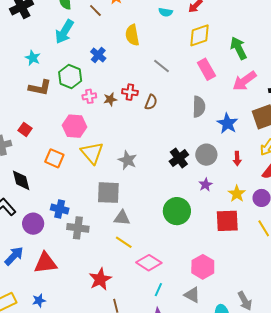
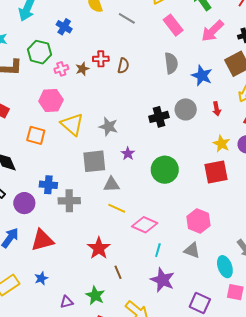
gray line: (162, 66) -> (127, 18), moved
black cross: (179, 158) -> (159, 117), turned 30
purple star: (206, 185) -> (128, 154), moved

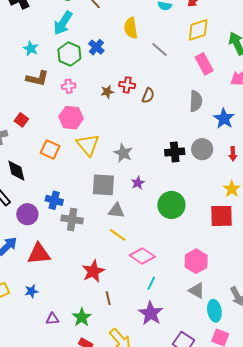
green hexagon: (39, 52) -> (69, 54), moved
pink cross: (61, 69) -> (69, 86), moved
gray triangle: (192, 250) -> (197, 290), moved

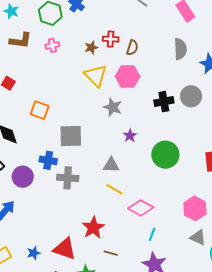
pink hexagon: (71, 118) -> (128, 77), moved
yellow triangle: (88, 145) -> (96, 76), moved
gray square: (103, 185) -> (71, 136), moved
red triangle: (39, 254) -> (65, 249), moved, turned 30
brown line: (108, 298) -> (111, 253), turned -56

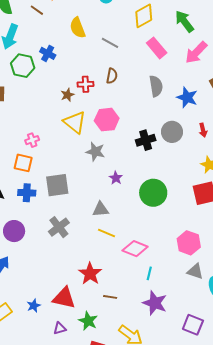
pink cross: (52, 45) -> (32, 140), moved
brown semicircle: (132, 48) -> (112, 76), moved
blue cross: (48, 160) -> (27, 193), moved
gray cross: (68, 178) -> (59, 227), turned -35

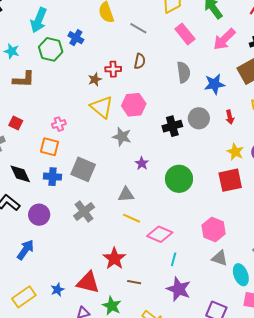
blue star: (187, 97) -> (214, 84), turned -30
gray square: (57, 185) -> (83, 169), turned 30

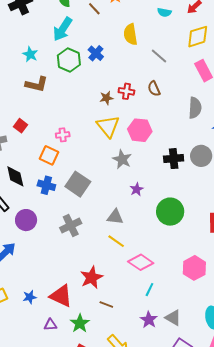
brown semicircle: (140, 61) -> (154, 89), turned 133
gray triangle: (220, 258) -> (173, 318), moved
purple star: (179, 289) -> (149, 320), size x0.7

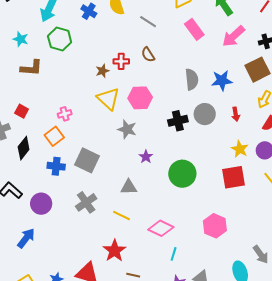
blue cross: (96, 53) -> (89, 11), moved
gray semicircle: (195, 108) -> (192, 79), moved
orange square: (49, 155) -> (54, 136), turned 36
black diamond: (15, 176) -> (24, 148), moved, turned 60
yellow line: (116, 241) -> (122, 215), moved

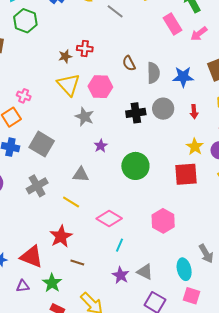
pink rectangle: (194, 29) -> (172, 24), moved
pink arrow: (234, 36) -> (199, 34), size x0.7
brown semicircle: (148, 55) -> (129, 63), moved
pink cross: (65, 114) -> (24, 96), turned 32

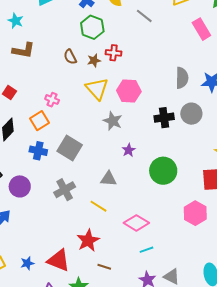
green hexagon: (25, 21) -> (92, 27), moved
brown semicircle: (129, 63) -> (70, 57), moved
pink hexagon: (163, 221) -> (195, 213), moved
cyan line: (119, 245) -> (147, 250), turned 48

